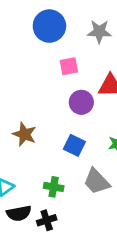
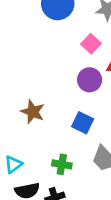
pink square: (69, 66) -> (91, 44), moved, turned -36

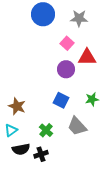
brown star: (33, 112) -> (17, 106), moved
green cross: (62, 164) -> (46, 130), turned 32

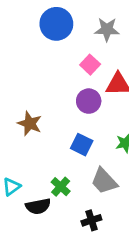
brown star: (17, 106) -> (30, 124), moved
black semicircle: (21, 149) -> (38, 206), moved
black cross: (41, 154) -> (91, 220), moved

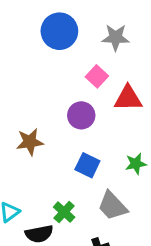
purple circle: (89, 101) -> (81, 115), moved
brown star: (30, 124) -> (30, 142), turned -30

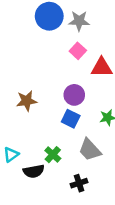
gray star: (116, 37) -> (79, 21), moved
purple circle: (81, 115) -> (74, 95), moved

